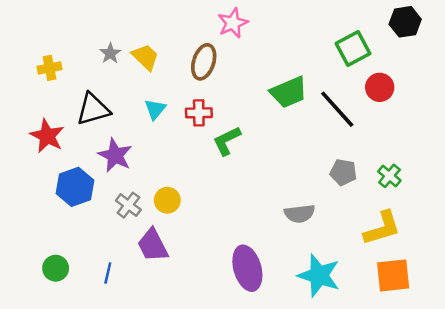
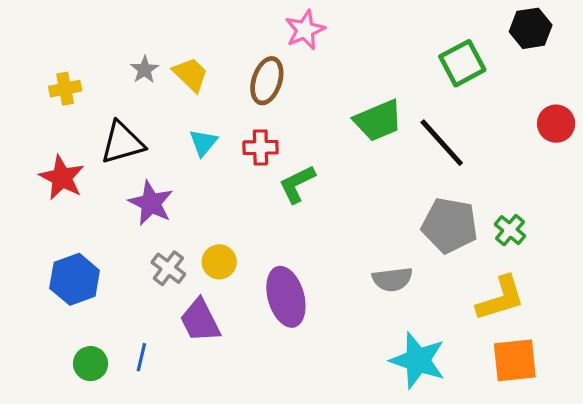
red circle: (380, 87) -> (556, 124), moved
gray pentagon: (343, 172) -> (450, 225), size x1.6
blue hexagon: (75, 187) -> (75, 279), moved
green circle: (56, 268) -> (90, 364), moved
purple ellipse: (247, 268) -> (286, 297), moved

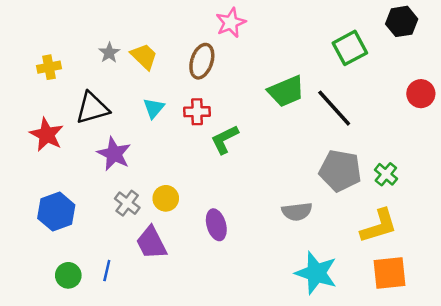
purple ellipse: (286, 297) -> (216, 225), size x0.7

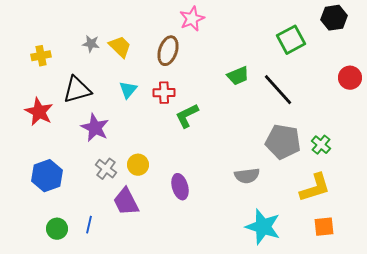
gray star: (109, 53) -> (91, 44), turned -30
green trapezoid: (286, 91) -> (238, 76), size x0.7
orange square: (390, 273) -> (324, 227), size x0.7

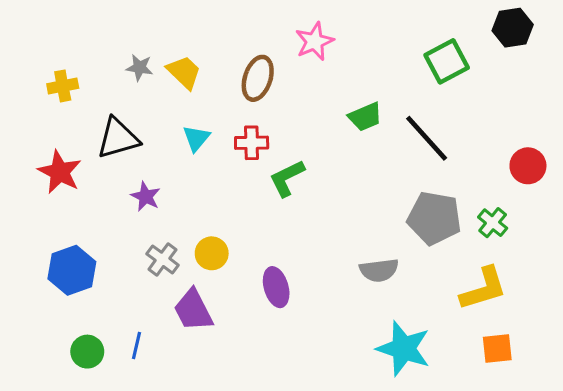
pink star: (192, 19) -> (315, 41), moved
red circle: (350, 78) -> (528, 166), moved
purple star: (95, 128) -> (146, 197), size x0.7

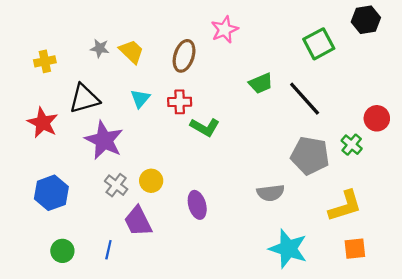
green L-shape: (287, 178) -> (205, 127), turned -124
purple star: (146, 197) -> (104, 140), size x1.8
green cross: (493, 223) -> (352, 145), moved
blue line: (136, 345) -> (108, 250), moved

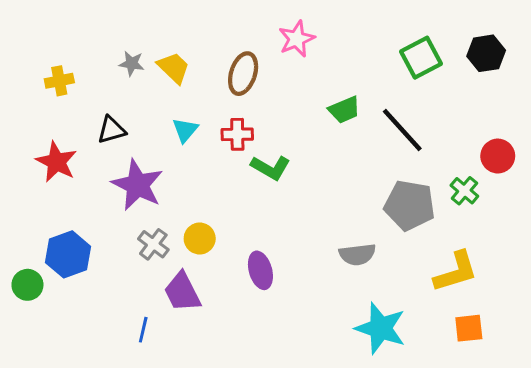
black hexagon: (366, 20) -> (486, 53), moved
black triangle: (84, 99) -> (111, 130), size x0.7
green circle: (62, 251) -> (27, 285), moved

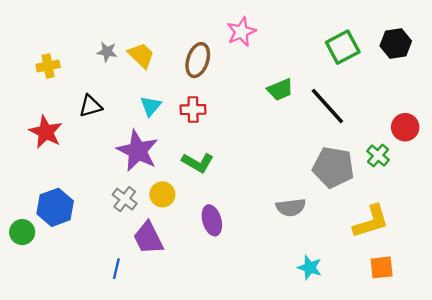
green L-shape: (271, 168) -> (198, 163), moved
purple star: (137, 185) -> (138, 151), moved
cyan star: (381, 328) -> (310, 267), size x0.6

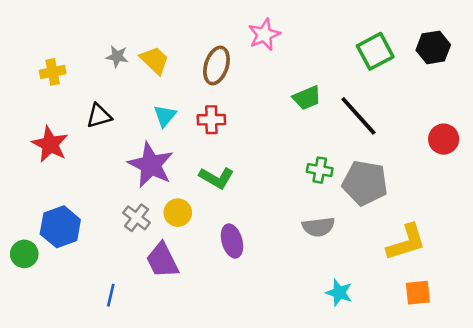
green cross: (378, 156) -> (320, 170), moved, turned -30
blue line: (116, 269) -> (111, 295), moved

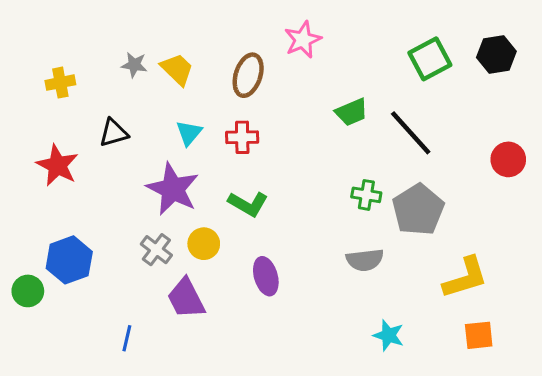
gray pentagon: (365, 183) -> (418, 210), turned 30

